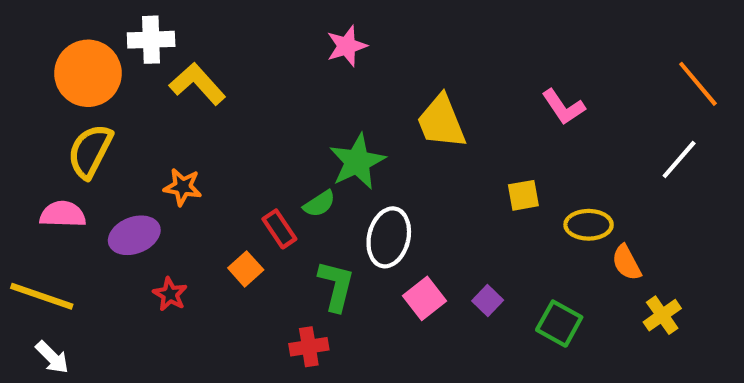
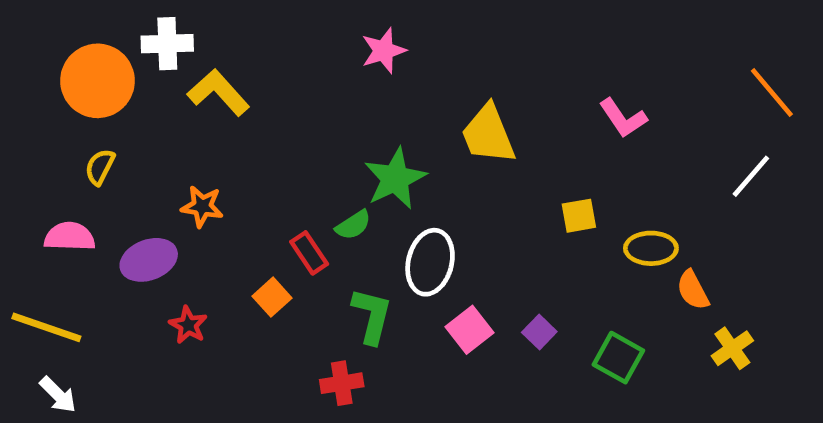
yellow semicircle: (90, 151) -> (100, 167), size x0.6

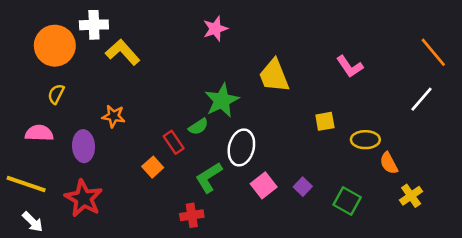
purple ellipse: (149, 260) -> (84, 146), turned -72
green L-shape: (372, 316) -> (209, 177), turned -136
red star: (188, 325) -> (84, 198), moved, size x1.8

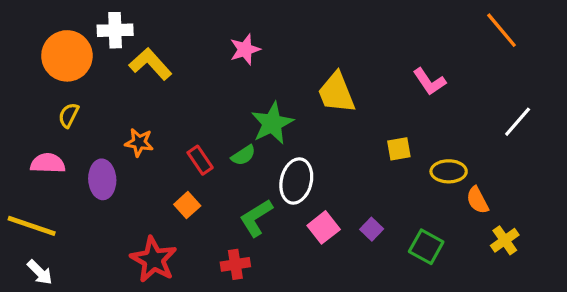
pink star: (215, 29) -> (245, 49), moved
orange line: (433, 52) -> (502, 30), moved
red rectangle: (174, 142) -> (200, 160), moved
red star: (84, 198) -> (154, 260), moved

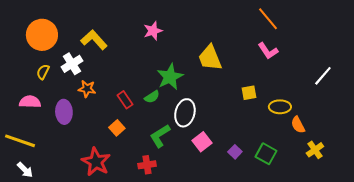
white cross: (115, 30) -> (72, 64), moved, turned -30
orange line: (502, 30) -> (268, 19), moved
purple square: (372, 229) -> (235, 152), moved

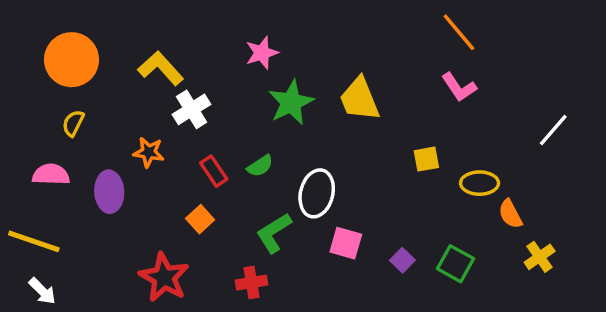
white cross: (72, 64) -> (192, 109), moved
green star: (170, 77) -> (291, 103), moved
pink square: (202, 142) -> (346, 243), turned -36

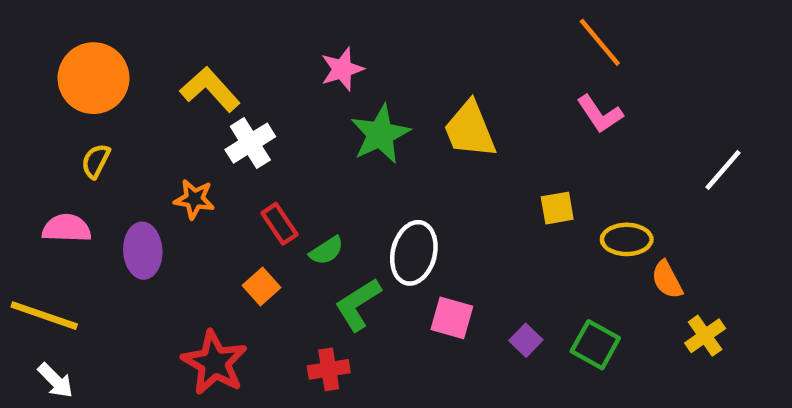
green semicircle: (260, 166) -> (326, 251), moved

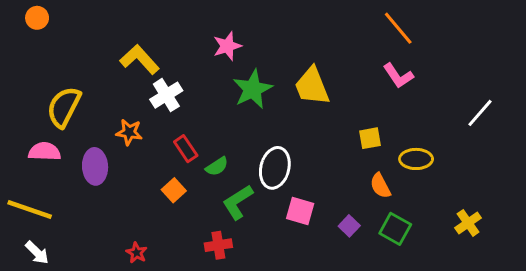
orange circle: (94, 78) -> (37, 18), moved, size x0.5
yellow semicircle: (96, 161) -> (64, 107), size x1.8
orange semicircle: (667, 280) -> (380, 186), moved
red star: (214, 363) -> (137, 253), moved, size x0.5

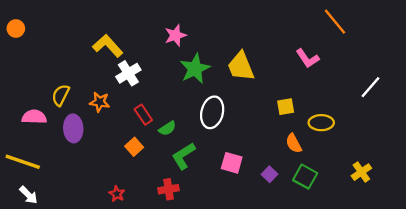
orange circle: (37, 18) -> (16, 29), moved
orange line: (398, 28) -> (335, 22), moved
yellow semicircle: (64, 107) -> (61, 95), moved, size x0.7
white ellipse: (275, 168) -> (212, 112), moved
red star: (137, 253) -> (117, 194), moved

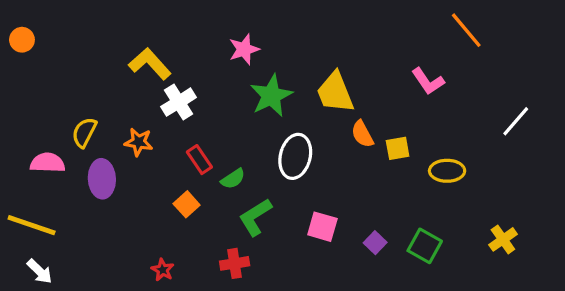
orange semicircle: (294, 143) -> (362, 134), moved

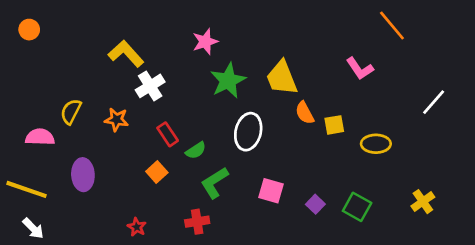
orange circle: (22, 40) -> (29, 30), moved
purple ellipse: (102, 179) -> (83, 175), moved

